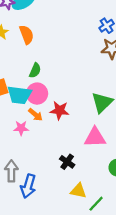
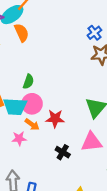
orange semicircle: (27, 35) -> (22, 33), moved
black cross: (67, 162) -> (63, 152), moved

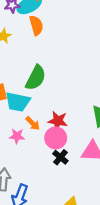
green semicircle: (28, 82) -> (36, 78), size x1.6
pink circle: (32, 104) -> (56, 138), moved

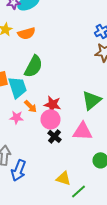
orange semicircle: (36, 25) -> (26, 33), moved, turned 90
cyan trapezoid: (18, 102) -> (18, 87), turned -120

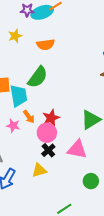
orange semicircle: (26, 33) -> (46, 45), moved
red star: (52, 104) -> (51, 118), turned 30
yellow triangle: (64, 178) -> (39, 170), moved, turned -42

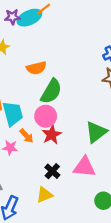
orange semicircle: (46, 45) -> (36, 68), moved
green semicircle: (38, 77) -> (51, 91), moved
pink circle: (47, 133) -> (46, 116), moved

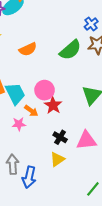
green semicircle: (51, 91) -> (70, 50), moved, turned 30
pink triangle: (84, 167) -> (86, 140), moved

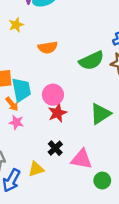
orange arrow: (31, 111) -> (12, 104), moved
yellow triangle: (57, 159) -> (36, 169), moved

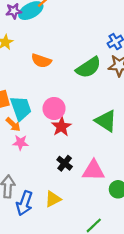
orange semicircle: (48, 47) -> (41, 61), turned 36
green triangle: (100, 114) -> (106, 121), turned -45
yellow triangle: (36, 169) -> (53, 199), moved

